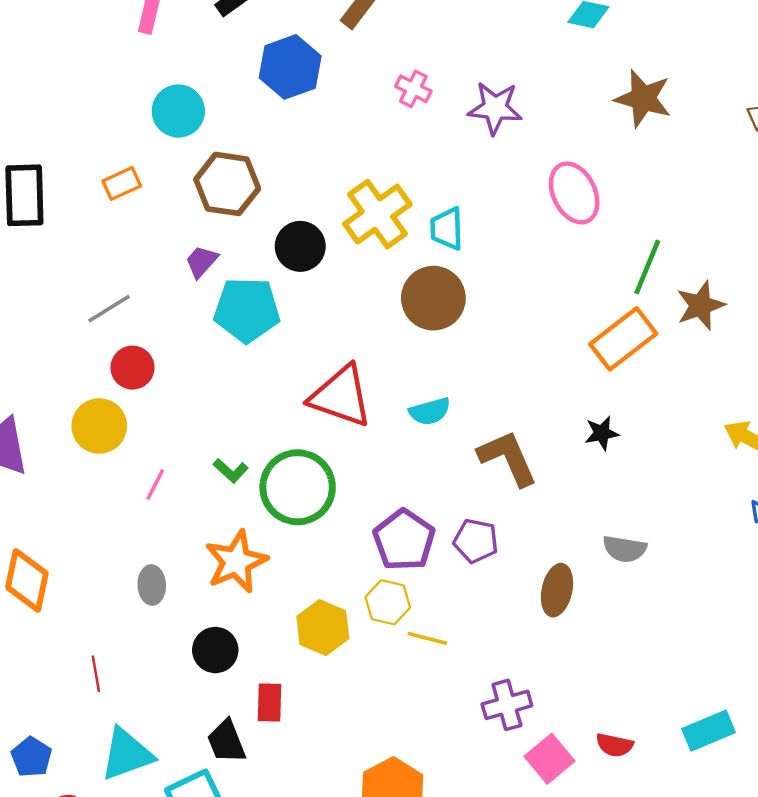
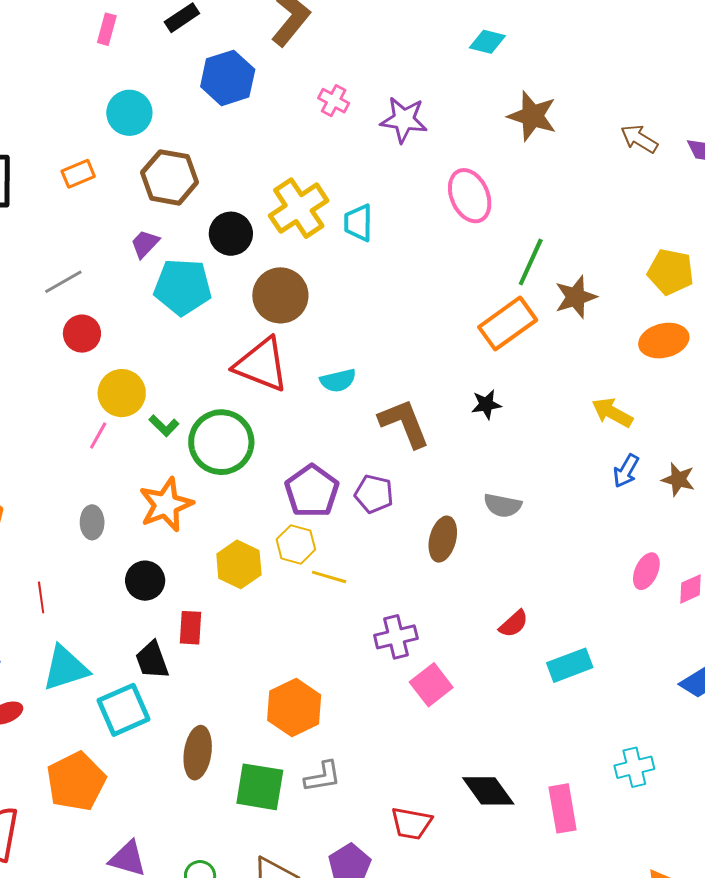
brown circle: (433, 298) -> (280, 295), moved
yellow circle: (99, 426) -> (122, 393), moved
red semicircle: (615, 745) -> (514, 624), moved, turned -56

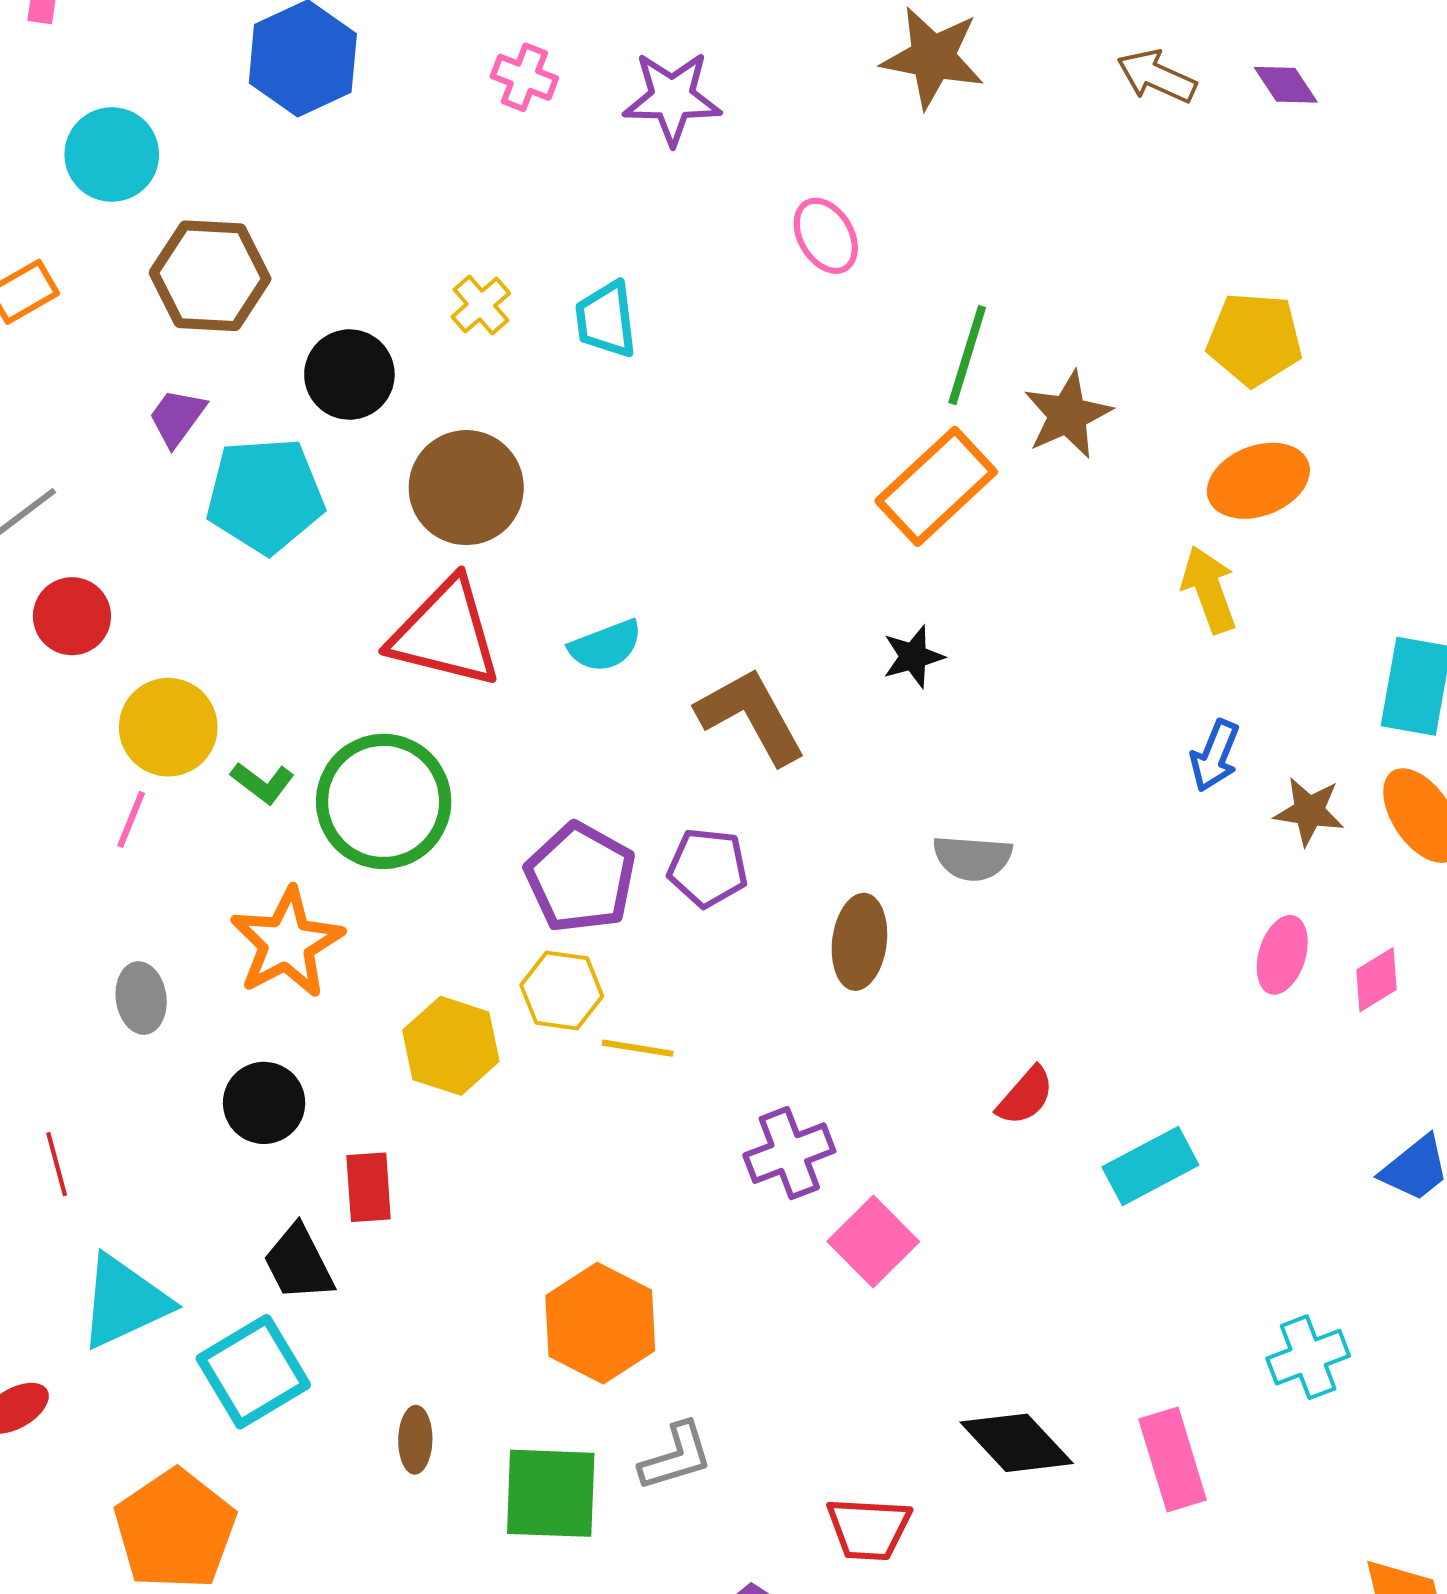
pink ellipse: (470, 196) -> (826, 236), size x0.7
yellow cross: (299, 208) -> (481, 305), size x0.5
yellow arrow: (612, 413) -> (1209, 589), moved, turned 48
brown star: (678, 479) -> (1309, 811), moved
brown ellipse: (198, 753) -> (415, 1440), size x0.6

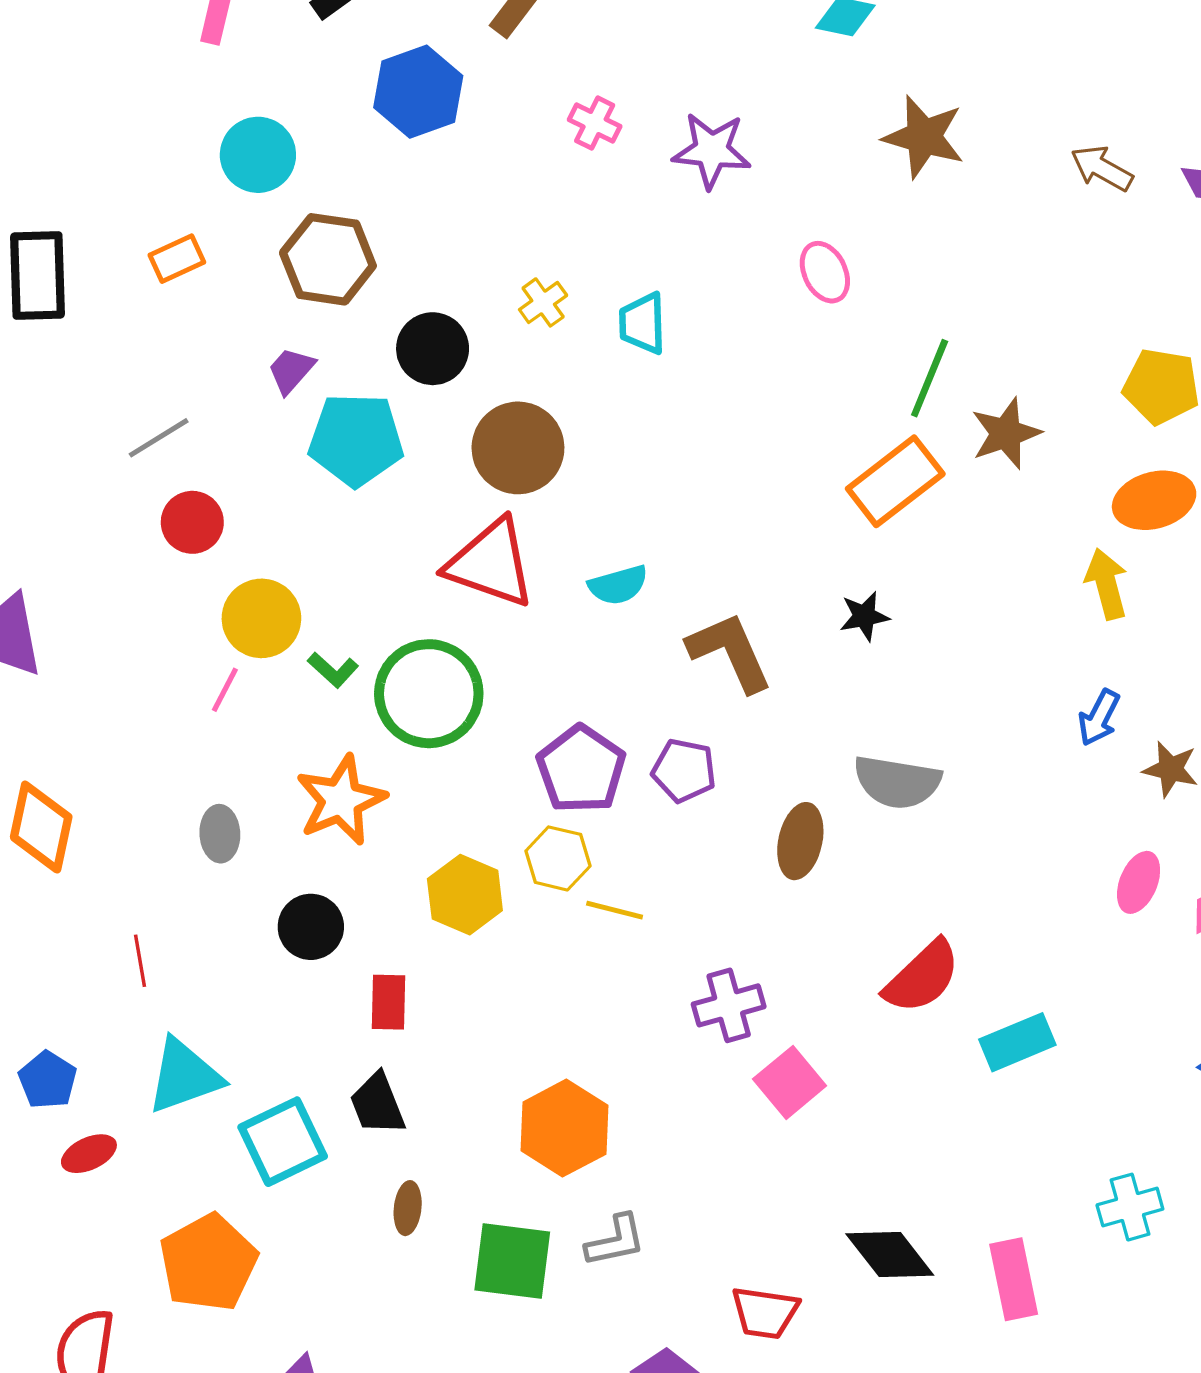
gray semicircle: (972, 858) -> (897, 782), size x1.4
red semicircle: (1025, 1096) -> (922, 977), size x1.6
black trapezoid: (299, 1263) -> (377, 1104), moved

